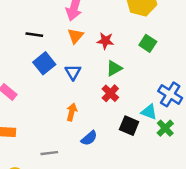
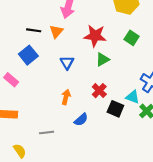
orange triangle: (75, 36) -> (56, 31), moved
red star: (105, 41) -> (95, 36), size x1.5
blue square: (44, 63) -> (28, 55), moved
red cross: (110, 93) -> (99, 91), moved

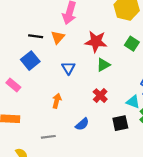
orange arrow: (66, 97) -> (57, 101), moved
black square: (115, 109) -> (120, 123), moved, turned -35

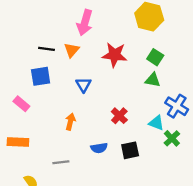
blue square: (30, 61) -> (41, 76), turned 30
green triangle: (103, 65) -> (153, 80), moved, turned 40
black square: (120, 123) -> (130, 150), moved
blue semicircle: (82, 124) -> (99, 148), turned 32

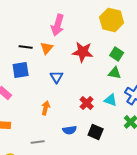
cyan triangle: (156, 123) -> (111, 100), moved
black square: (130, 150) -> (96, 132), turned 35

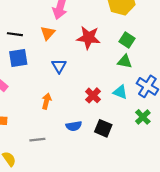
black line: (26, 47) -> (15, 34), moved

